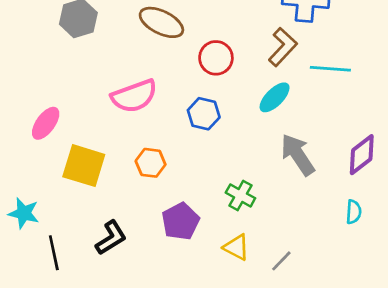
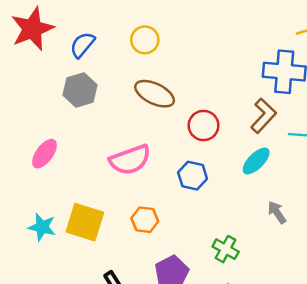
pink ellipse: (46, 123) -> (44, 154), moved
gray arrow: (298, 155) -> (277, 212), size x0.6
cyan star: (24, 213) -> (42, 227), moved

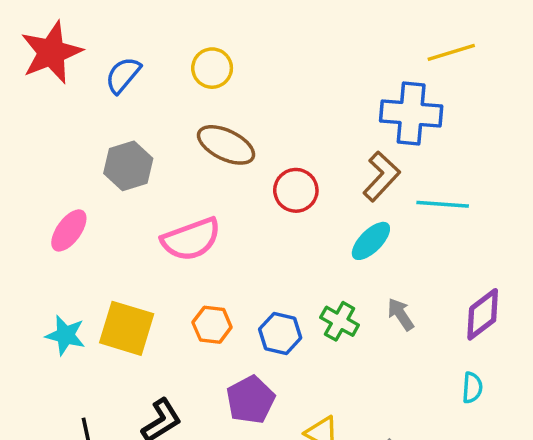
gray hexagon: (80, 90) -> (128, 166), moved
blue hexagon: (193, 176) -> (280, 333), moved
green cross: (226, 249) -> (340, 321), moved

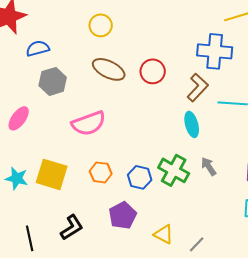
blue semicircle: (123, 75) -> (38, 48), moved, turned 35
red circle: (296, 190) -> (153, 71), moved
cyan ellipse: (371, 241) -> (192, 124), turned -60
green cross: (340, 321) -> (174, 170), size x1.4

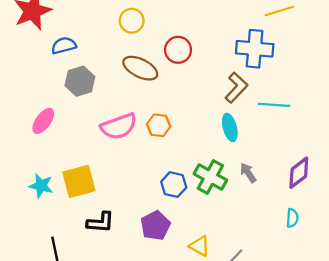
red circle: (153, 71) -> (178, 50), moved
orange hexagon: (101, 172) -> (159, 125), moved
yellow square: (52, 174) -> (79, 181), turned -32
black L-shape: (72, 227) -> (100, 222), moved, turned 36

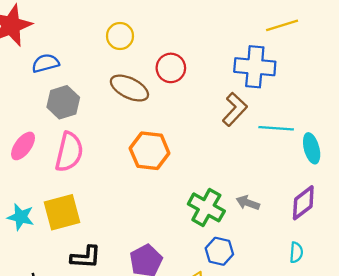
orange hexagon: (159, 125) -> (150, 151), size x1.5
pink semicircle: (119, 126) -> (69, 152), moved, turned -57
cyan ellipse: (230, 127) -> (312, 148), moved
gray arrow: (248, 173) -> (248, 203), turned -36
blue hexagon: (174, 185) -> (219, 251), moved

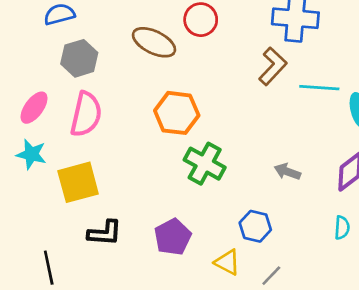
green cross: (206, 207) -> (205, 164), moved
cyan star: (21, 217) -> (31, 154), moved

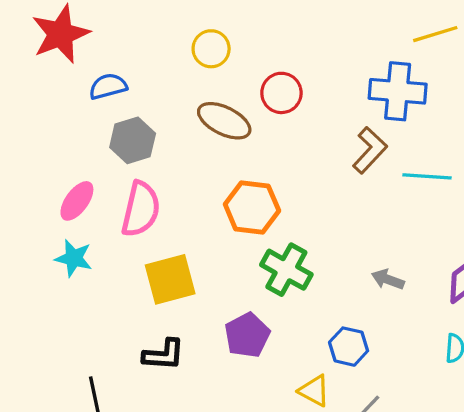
yellow square: (78, 182) -> (170, 279), moved
purple pentagon: (173, 237) -> (247, 335), moved

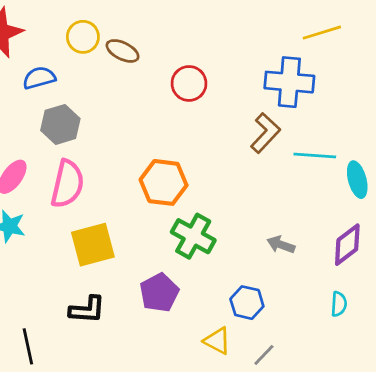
yellow circle: (211, 49) -> (83, 37), moved
brown ellipse: (224, 121) -> (123, 51), moved, size x0.7

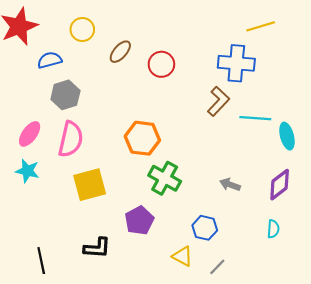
brown ellipse: (123, 51) -> (120, 52), moved, turned -75
black L-shape: (87, 310) -> (97, 248), moved

